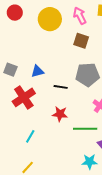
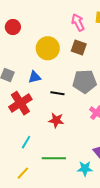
red circle: (15, 13) -> (13, 27), moved
yellow circle: (50, 19) -> (48, 48), moved
green line: (85, 129) -> (54, 158), moved

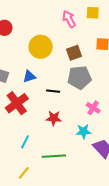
brown square: (79, 47) -> (74, 53), moved, turned -35
cyan star: (85, 169) -> (83, 131), moved

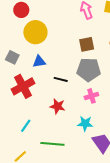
yellow circle: (41, 47) -> (35, 32), moved
pink cross: (93, 108) -> (91, 96), moved, turned 32

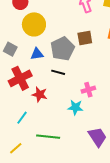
gray pentagon: (89, 70) -> (63, 49), moved, turned -30
red star: (57, 106) -> (40, 94), moved
cyan star: (85, 124) -> (75, 107), moved

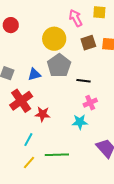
yellow circle: (34, 24) -> (54, 39), moved
brown square: (85, 38) -> (88, 43), moved
black line: (58, 72) -> (84, 81), moved
yellow line: (16, 148) -> (29, 163), moved

